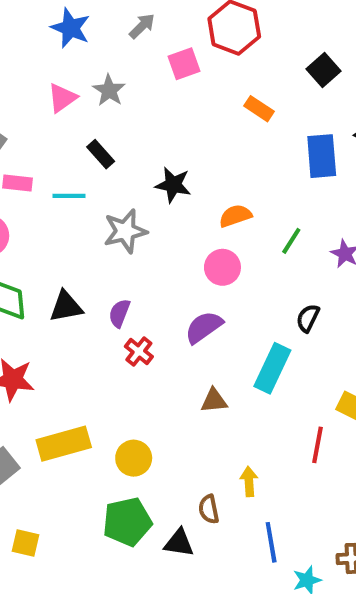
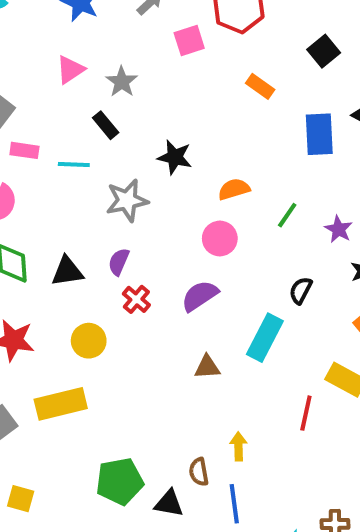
gray star: (109, 90) -> (122, 82), moved
purple semicircle: (119, 313) -> (119, 262), moved
red cross: (139, 352) -> (136, 299), moved
yellow circle: (134, 458) -> (89, 341), moved
blue line: (271, 542) -> (234, 504), moved

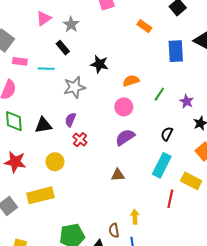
purple semicircle: (200, 296) -> (125, 137), moved
cyan rectangle: (265, 338) -> (162, 165), moved

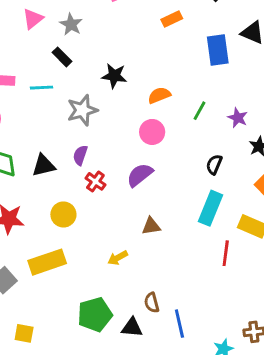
orange rectangle: (144, 26) -> (172, 19), turned -56
purple semicircle: (125, 137) -> (140, 175), moved
yellow arrow: (135, 217) -> (118, 258), moved, turned -112

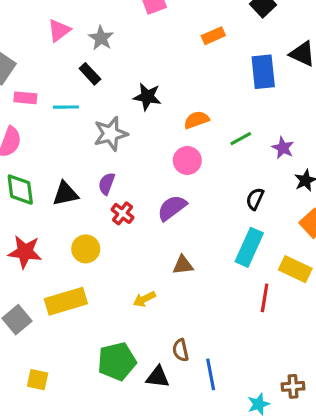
green line: (200, 111) -> (241, 139), turned 30

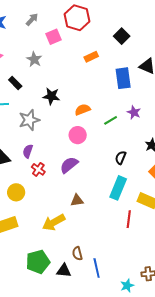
gray star: (101, 38) -> (34, 59), moved
purple star: (283, 148) -> (134, 112), moved
yellow arrow: (144, 299) -> (54, 222), size x1.6

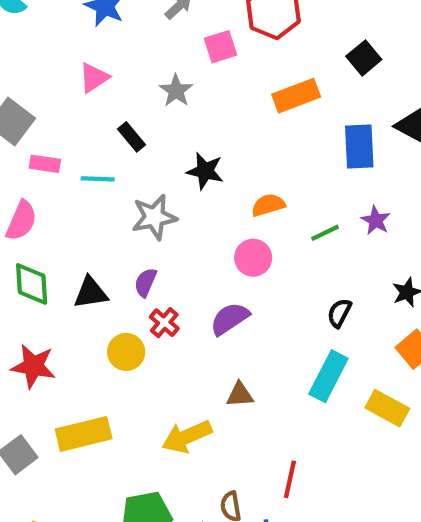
orange rectangle: (91, 57) -> (296, 96), size x1.5
yellow circle: (16, 192) -> (126, 352), moved
red line: (129, 219) -> (290, 479), moved

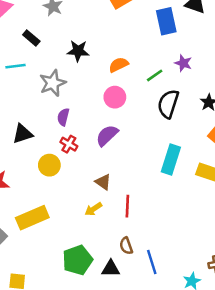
purple semicircle: (145, 282) -> (63, 117), moved
black semicircle: (339, 313) -> (168, 104), moved, size x1.6
brown triangle: (240, 395) -> (103, 182), moved, turned 48
yellow arrow: (187, 437) -> (93, 209), size x0.6
red line: (290, 479) -> (127, 206), moved

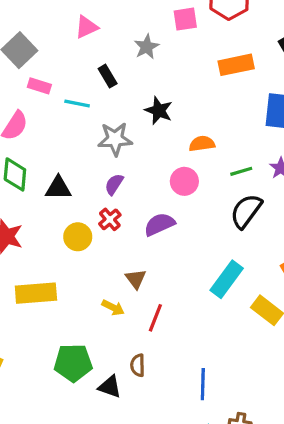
yellow arrow: (93, 209) -> (113, 308), turned -138
blue line: (152, 262) -> (203, 384), moved

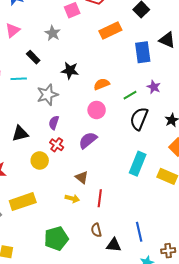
black triangle: (110, 387) -> (114, 245), moved

